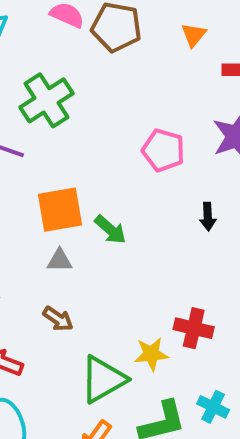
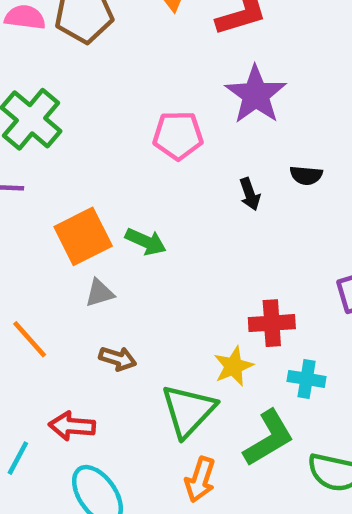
cyan cross: (213, 407) -> (307, 379), moved

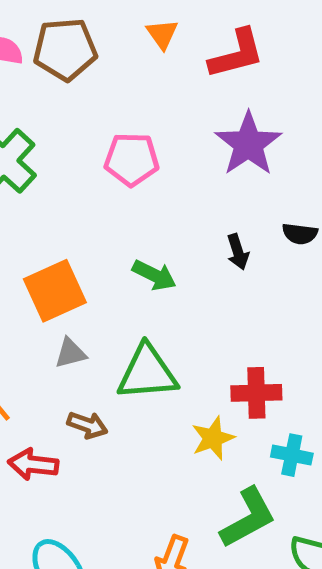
pink pentagon: (178, 135) -> (132, 159), moved
green arrow: (146, 242) -> (154, 275), moved
green triangle: (188, 411) -> (147, 373), moved, turned 40
red arrow: (72, 426) -> (33, 464), moved

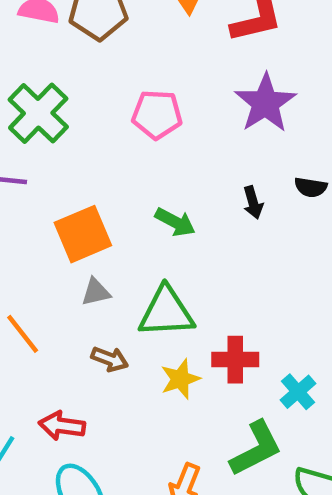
red cross: (256, 393) -> (235, 360), moved
yellow star: (213, 438) -> (180, 379), moved
cyan cross: (292, 455) -> (298, 392), turned 36
red arrow: (33, 464) -> (62, 426), moved

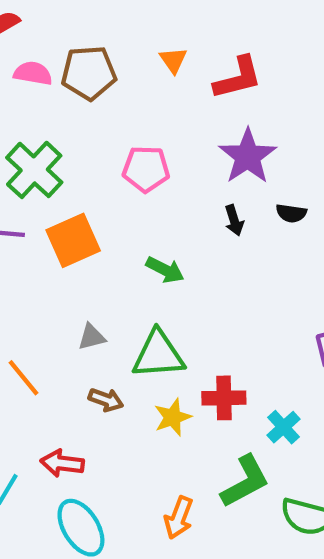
black semicircle: (311, 187) -> (291, 213), moved
black arrow: (253, 202) -> (234, 220), moved
orange square: (83, 234) -> (73, 240), moved

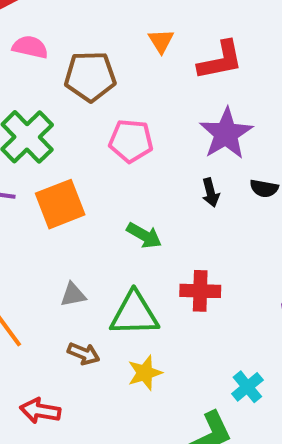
brown pentagon: (89, 73) -> (90, 76), moved
red cross: (224, 398) -> (200, 291), moved

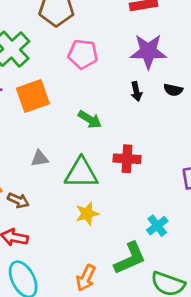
purple star: (226, 134) -> (148, 51), turned 30
brown arrow: (84, 354) -> (18, 200), moved

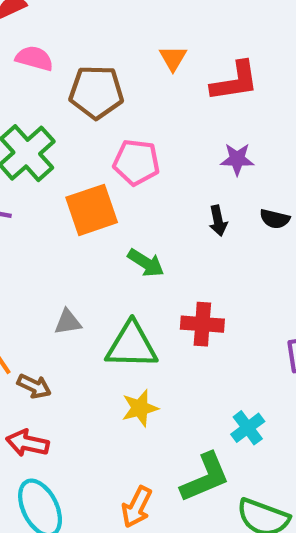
purple star: (148, 51) -> (237, 159), size x0.6
orange square: (33, 96) -> (92, 210), moved

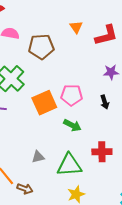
pink pentagon: (136, 162) -> (72, 95), moved

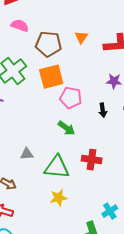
orange triangle: (76, 27) -> (81, 37), moved
orange square: (44, 103) -> (51, 77), moved

